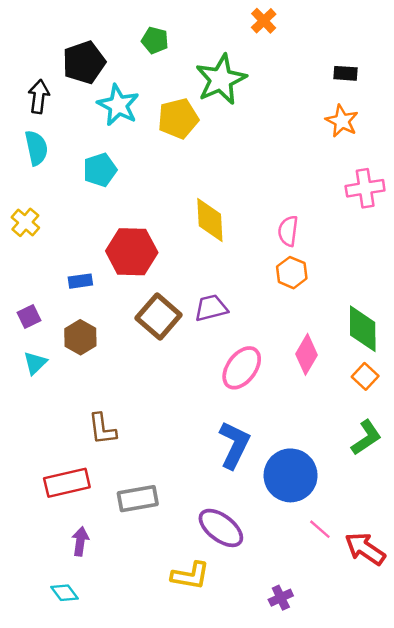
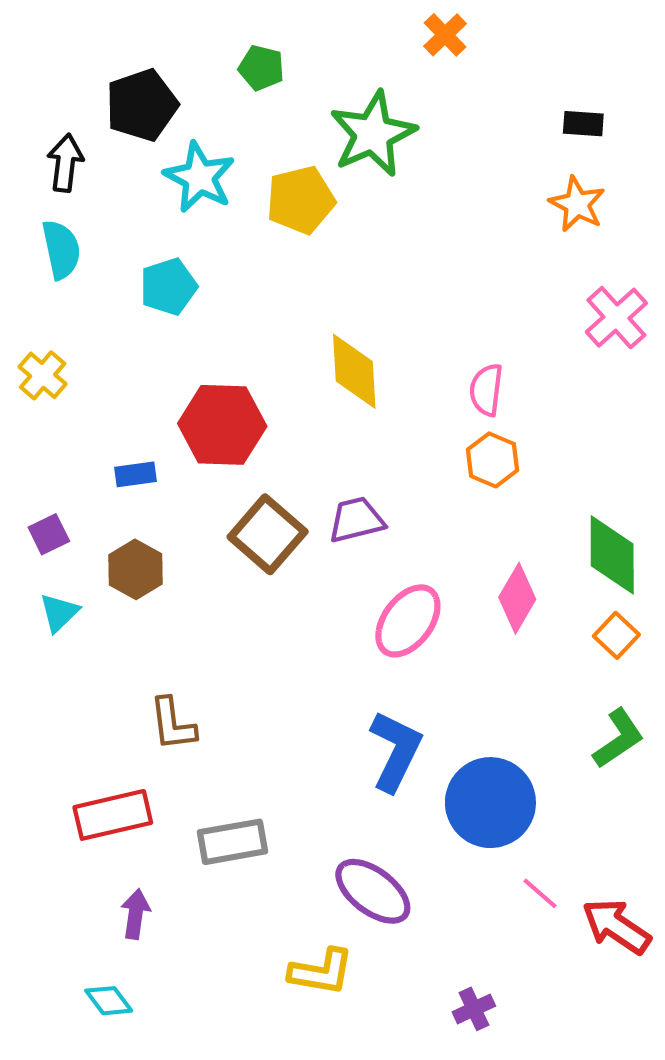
pink cross: (365, 188) -> (616, 318), turned -33

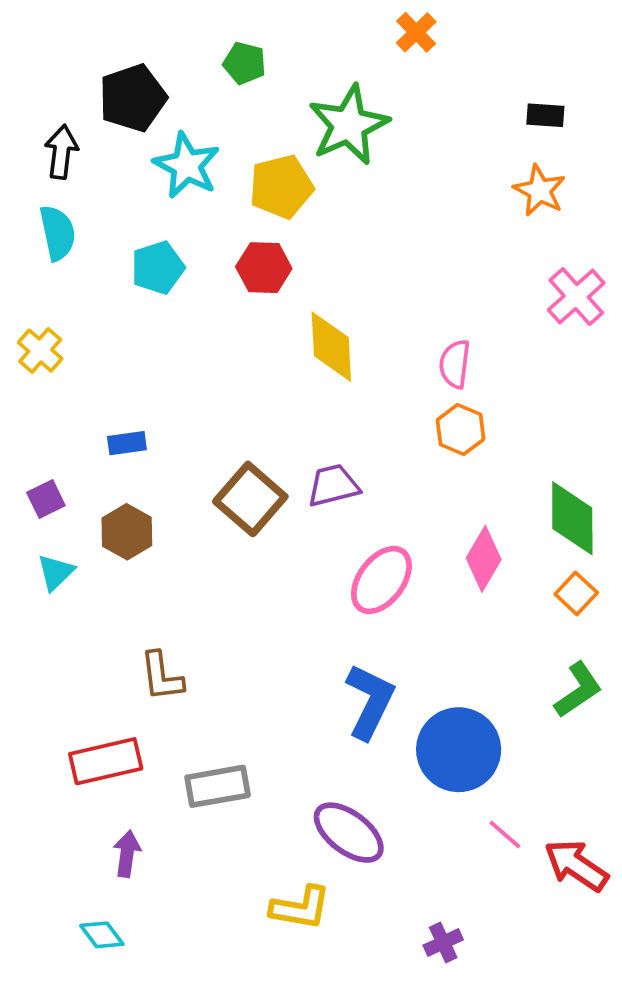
red hexagon: (222, 425) -> (264, 268), moved, size x0.7

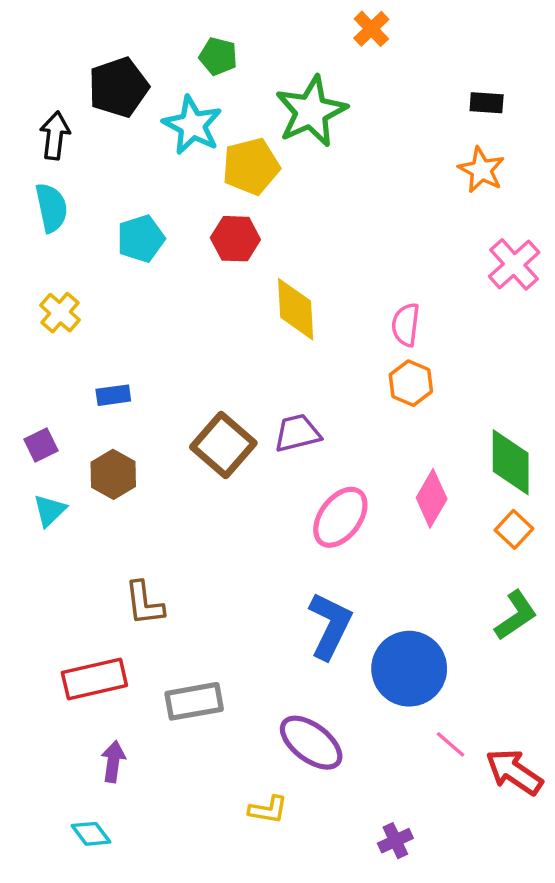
cyan star: (187, 165) -> (192, 125), moved
yellow cross: (40, 351) -> (60, 313), moved
yellow L-shape: (300, 908) -> (268, 810), size x0.7

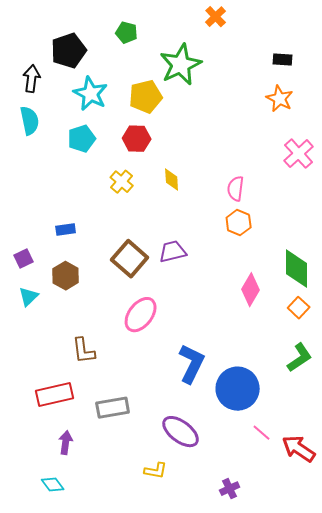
cyan star: (192, 125) -> (91, 94), moved
yellow diamond: (296, 309) -> (172, 180), size x0.6
yellow cross: (60, 313) -> (122, 182), moved
pink ellipse: (340, 517) -> (141, 315), moved

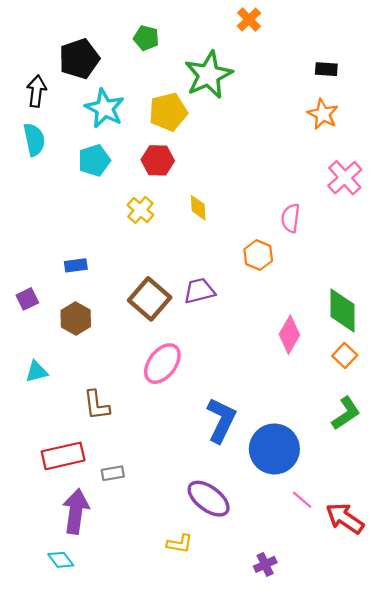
pink semicircle: (236, 189) -> (291, 218), moved
orange hexagon: (239, 223) -> (258, 255), moved
cyan triangle: (29, 297) -> (37, 372), moved, turned 30
gray rectangle: (113, 408) -> (113, 473), moved, size x0.6
purple arrow: (66, 443) -> (76, 511), size x1.6

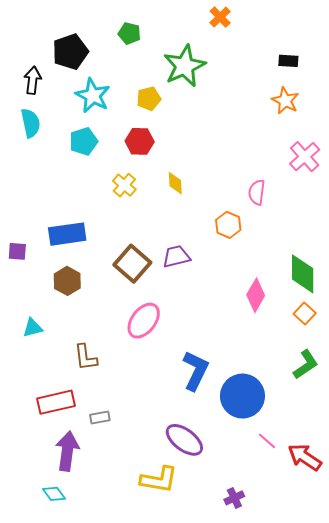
yellow pentagon: (168, 112) -> (149, 99), size x0.7
blue rectangle: (76, 265) -> (67, 234), size x1.8
purple square: (27, 299) -> (17, 251), moved, turned 30
yellow L-shape: (180, 544) -> (159, 480), size x1.6

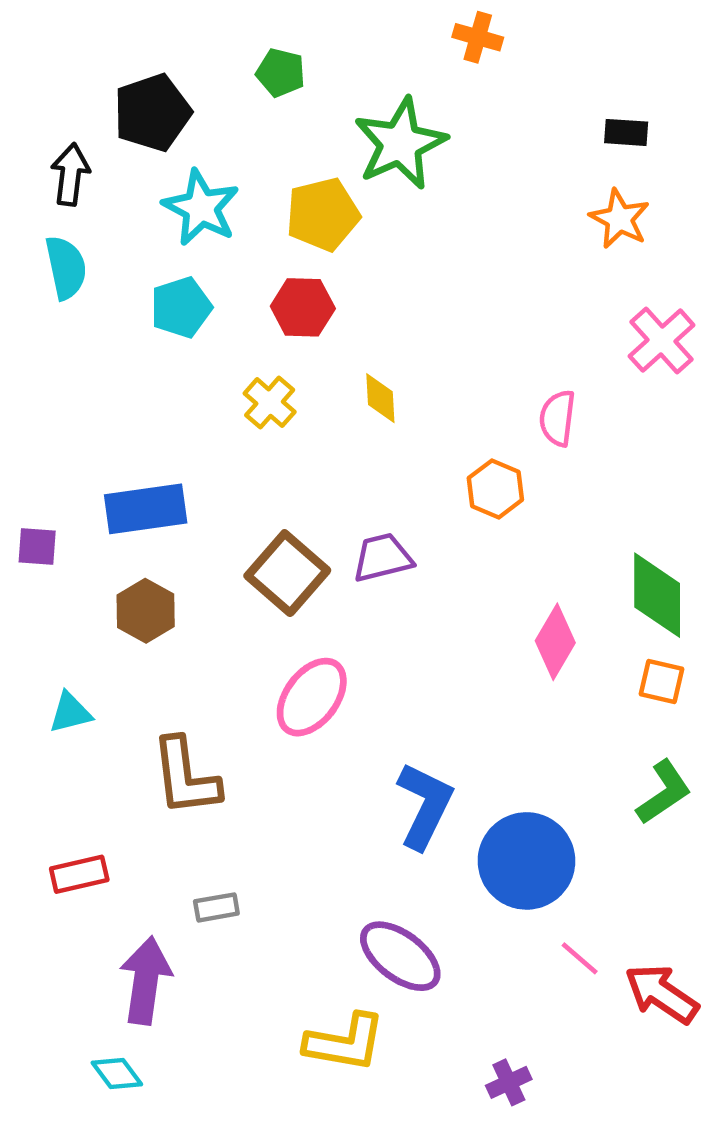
orange cross: (220, 17) -> (478, 37), turned -30
yellow pentagon: (149, 99) -> (323, 214), size x1.4
orange square: (305, 314) -> (662, 682), turned -30
brown L-shape: (86, 357) -> (185, 777), size x1.4
red rectangle: (56, 402) -> (79, 874), moved, size x0.7

